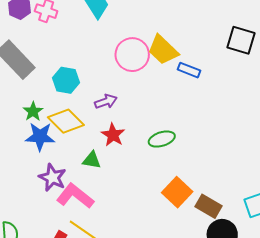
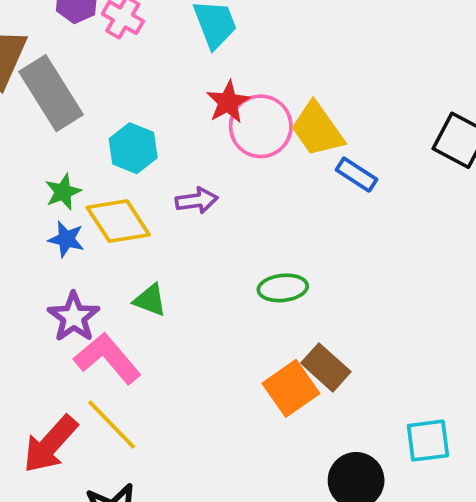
red star: (113, 135) -> (228, 102), moved
blue star: (40, 137) -> (66, 239), size x0.7
brown rectangle: (209, 206) -> (326, 367), moved

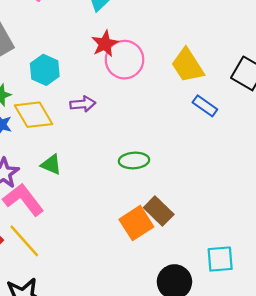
yellow trapezoid: (317, 129) -> (187, 65), moved
blue rectangle: (356, 175) -> (205, 106), moved

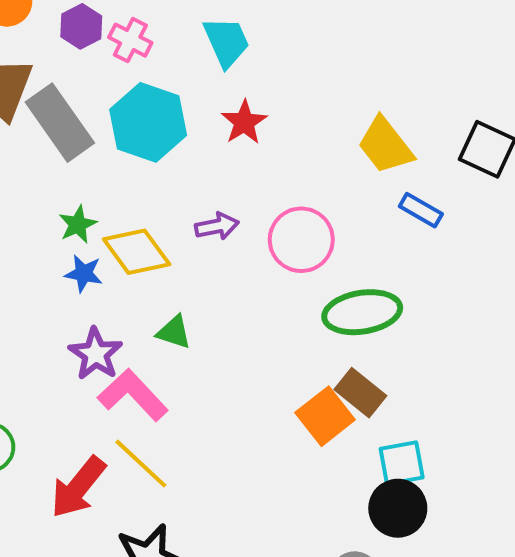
pink circle: (125, 60) -> (301, 240), moved
cyan hexagon: (45, 70) -> (148, 122), moved, size x1.5
green ellipse: (134, 160) -> (362, 312), moved, size x1.5
cyan square: (220, 259) -> (402, 463), moved

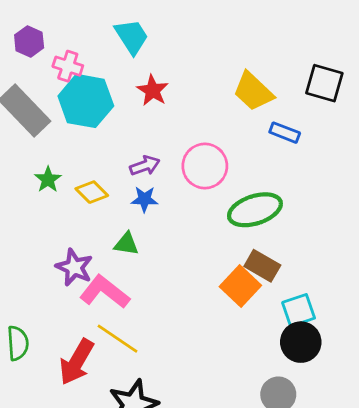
pink cross: (130, 40) -> (68, 66), moved
yellow diamond: (137, 252) -> (92, 192), size x0.7
blue star: (84, 273) -> (144, 199), moved

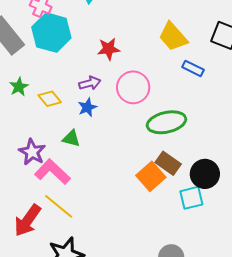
red star: (153, 90) -> (109, 49), moved, turned 30
blue star: (144, 199) -> (87, 107), turned -30
black circle: (301, 342) -> (205, 174), moved

